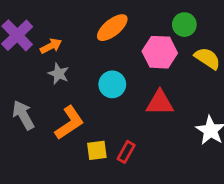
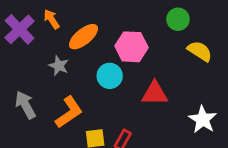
orange ellipse: (112, 28) -> (84, 37), moved
orange arrow: (51, 46) -> (52, 19), moved, turned -96
pink hexagon: (160, 52) -> (131, 47), moved

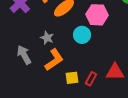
gray star: (59, 66) -> (47, 38), moved
red triangle: (155, 93) -> (115, 72), moved

